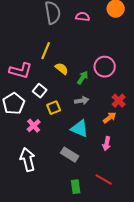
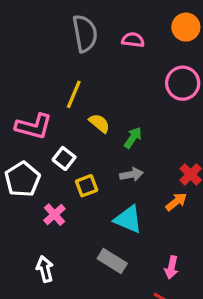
pink circle: (105, 67) -> (183, 83), moved
pink arrow: (107, 144) -> (171, 267), moved
white arrow: (28, 160) -> (45, 269), size x0.7

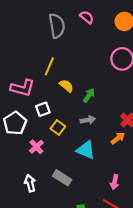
pink semicircle: (133, 40) -> (87, 17), moved, turned 32
white square: (64, 158) -> (43, 109), turned 32
yellow square: (87, 186) -> (58, 127), turned -32
gray rectangle: (112, 261) -> (62, 178), moved

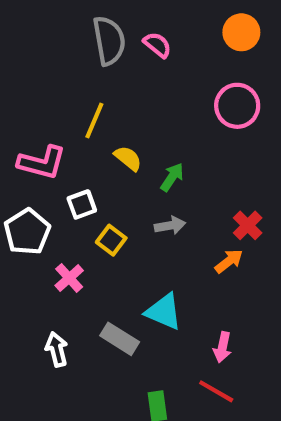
pink semicircle: (87, 17) -> (157, 45), moved
cyan triangle: (86, 150) -> (164, 312), moved

